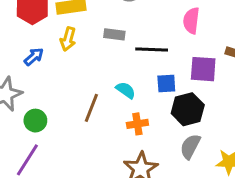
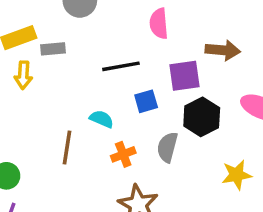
gray rectangle: (114, 34) -> (53, 49), moved
black hexagon: (188, 109) -> (202, 117), moved
gray semicircle: (190, 146) -> (167, 147), moved

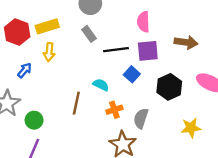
gray rectangle: (53, 49) -> (89, 34), moved, turned 56
purple square: (184, 76) -> (148, 51), moved
blue square: (146, 101) -> (132, 74), turned -35
gray semicircle: (167, 147) -> (141, 118), moved

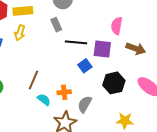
pink semicircle: (143, 22) -> (117, 26), moved
cyan semicircle: (101, 85) -> (44, 100), moved

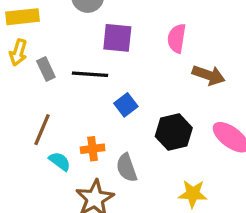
gray rectangle: (56, 25) -> (46, 69), moved
black line: (76, 42) -> (90, 74), moved
purple square: (102, 49) -> (117, 38), moved
gray semicircle: (85, 104) -> (127, 168), turned -48

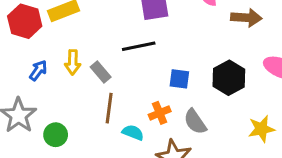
yellow arrow: (18, 52) -> (73, 62), moved
gray rectangle: (46, 69) -> (101, 72), moved
blue square: (126, 105) -> (179, 79), moved, turned -30

